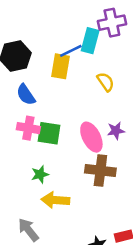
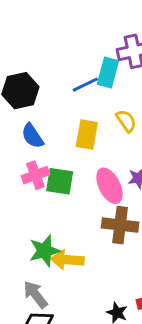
yellow rectangle: (61, 66) -> (87, 134), moved
pink cross: (28, 128) -> (35, 175), turned -30
green star: (40, 174) -> (45, 251), moved, size x1.5

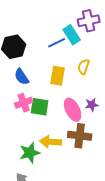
cyan rectangle: (108, 72) -> (72, 35), turned -48
yellow semicircle: (126, 121) -> (84, 67), turned -126
yellow arrow: (67, 260) -> (51, 142), moved

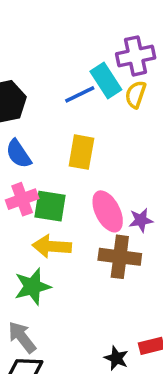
yellow semicircle: (84, 67) -> (136, 94), moved
purple star: (92, 105) -> (141, 220), moved
yellow arrow: (51, 142) -> (52, 246), moved

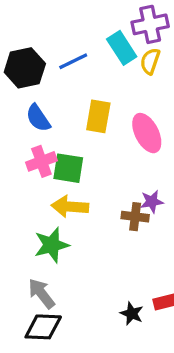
blue line: (80, 94) -> (73, 61), moved
pink ellipse: (108, 211) -> (147, 133), moved
purple star: (141, 220) -> (152, 202), moved
brown cross: (120, 257) -> (135, 217), size x0.7

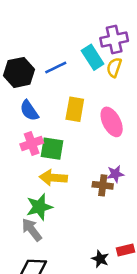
gray arrow: (41, 293) -> (32, 230), moved

